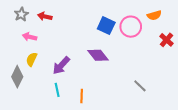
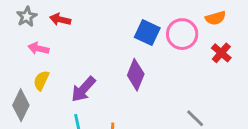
red cross: (166, 40) -> (221, 53), moved
purple diamond: (98, 55) -> (136, 75), turned 60

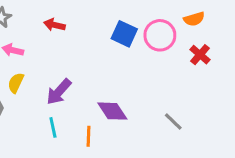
red arrow: (60, 20) -> (54, 25), moved
purple diamond: (136, 75) -> (112, 111), moved, turned -56

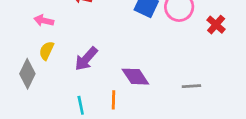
gray line: (173, 121) -> (191, 86), turned -48
cyan line: (53, 127) -> (81, 105), moved

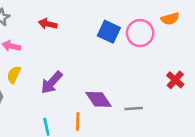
red cross: (216, 25) -> (175, 80), moved
gray line: (191, 86) -> (134, 109), moved

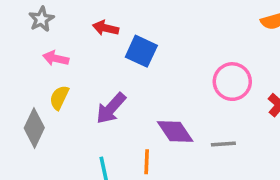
blue square: (109, 32) -> (141, 51), moved
pink circle: (140, 33) -> (232, 82), moved

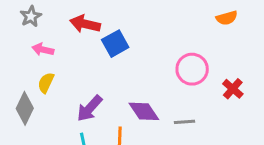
red arrow: (106, 28) -> (85, 24), size x1.4
blue square: (141, 51) -> (115, 44), turned 36
purple arrow: (111, 108) -> (90, 108), moved

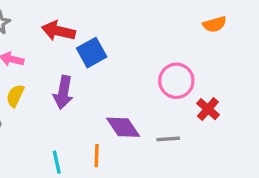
red cross: (233, 89) -> (208, 109), moved
purple arrow: (90, 108) -> (63, 92), moved, turned -32

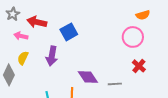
red arrow: (58, 31) -> (37, 22), moved
pink circle: (176, 81) -> (133, 37), moved

